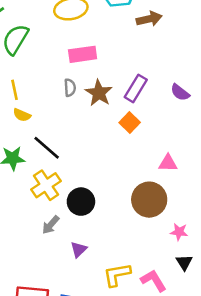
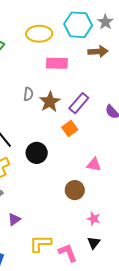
pink rectangle: (83, 54) -> (57, 63), moved
brown circle: (149, 200) -> (75, 190), size x0.7
black circle: (81, 202) -> (37, 153), moved

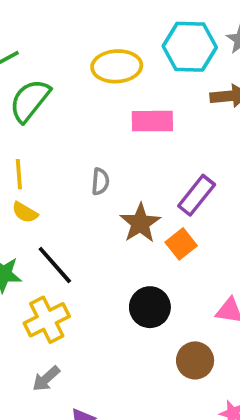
brown star: (50, 102) -> (140, 223), moved
black circle: (37, 153) -> (150, 307), moved

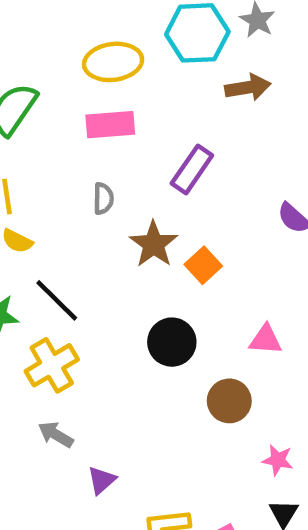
pink rectangle: (152, 121) -> (110, 125), moved
purple rectangle: (197, 195) -> (192, 169), moved
gray arrow: (46, 379) -> (56, 435), turned 76

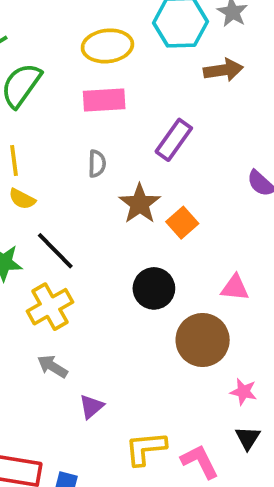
brown circle: (229, 401) -> (203, 340), size x1.4

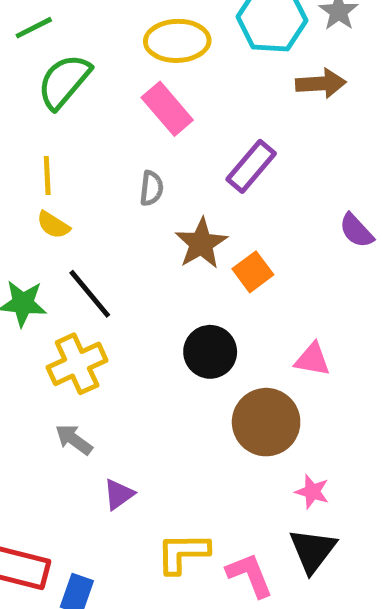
pink rectangle: (104, 100) -> (167, 109), turned 48
black triangle: (248, 438) -> (313, 550), size x1.5

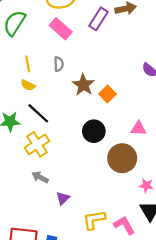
purple rectangle: (251, 166) -> (98, 19), moved
yellow line: (47, 176) -> (28, 64), moved
yellow semicircle: (53, 225) -> (28, 85), moved

